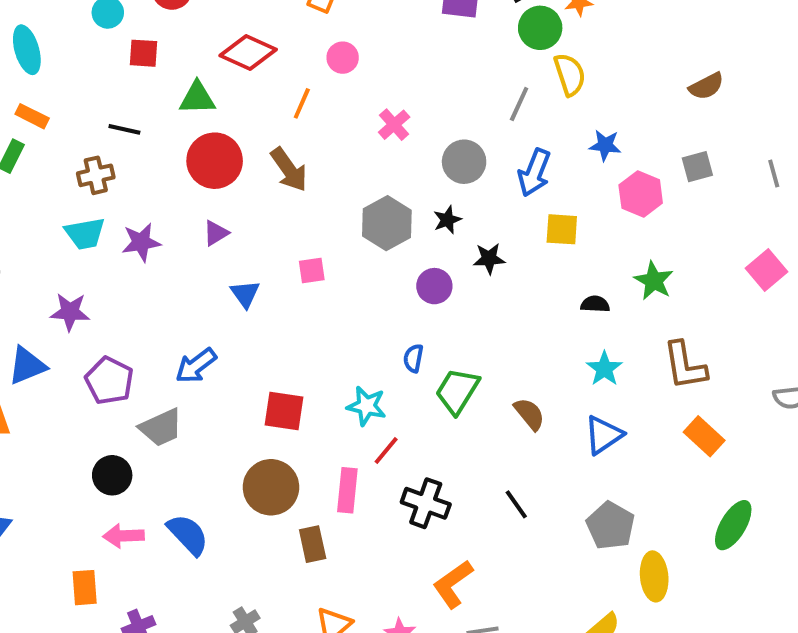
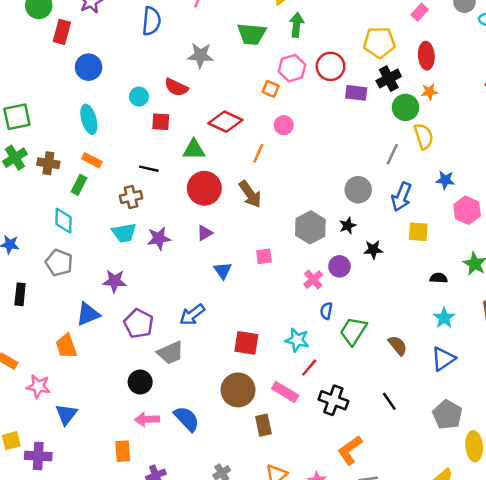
pink cross: (394, 125) -> (313, 280), moved
pink rectangle: (347, 490) -> (285, 392), turned -65

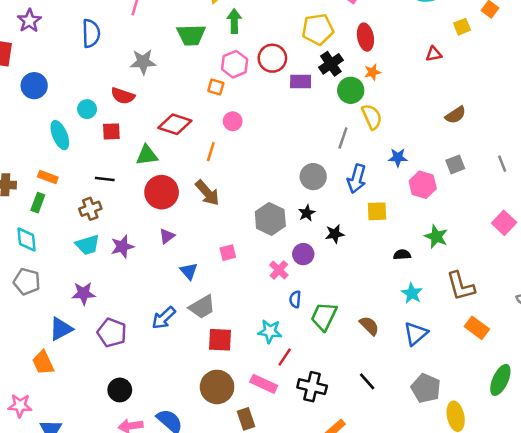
cyan ellipse: (89, 119) -> (60, 135), moved
gray trapezoid: (170, 353) -> (202, 307), moved

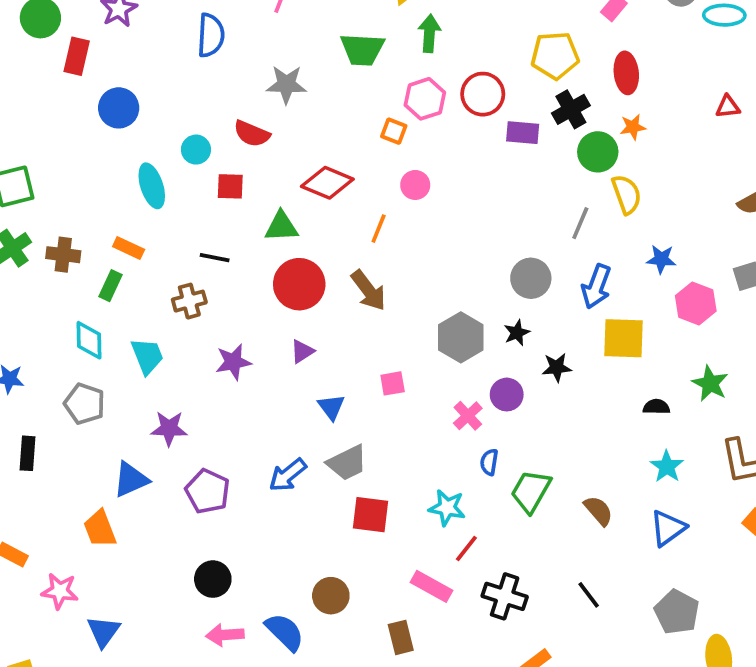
yellow square: (377, 211) -> (623, 338), size x1.4
cyan trapezoid: (88, 245) -> (147, 356), moved, turned -100
brown circle: (217, 387) -> (331, 596), moved, size x0.7

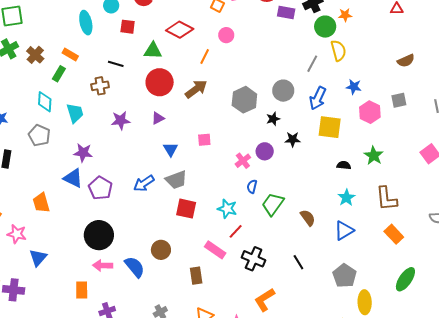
brown cross: (63, 255) -> (35, 55), turned 30
brown arrow: (368, 290) -> (196, 89), turned -95
gray hexagon: (461, 337) -> (244, 100), moved
blue triangle: (131, 480) -> (73, 178), moved, turned 45
black circle: (213, 579) -> (99, 235), size x1.5

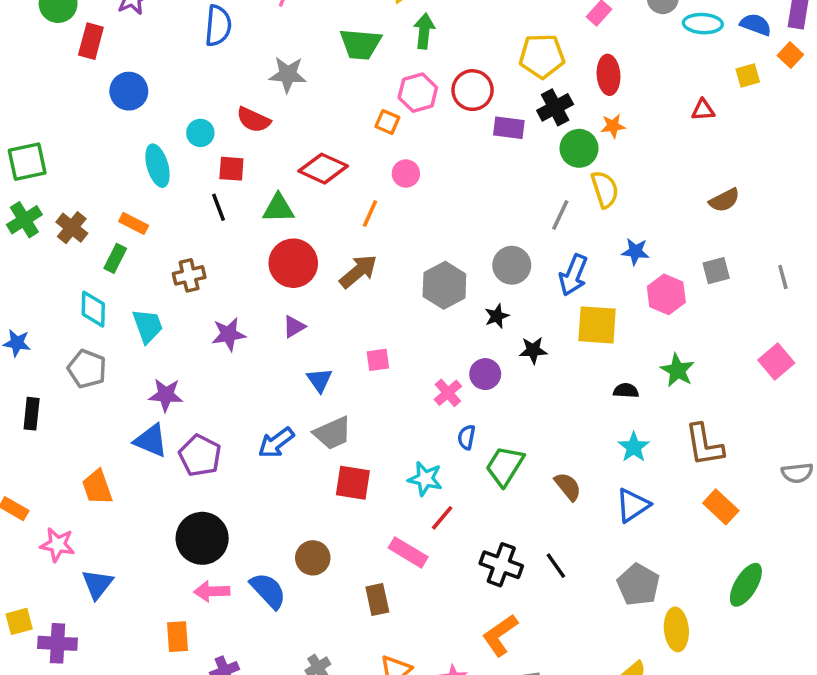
black line: (116, 64) -> (218, 207), moved, turned 56
black cross: (254, 259) -> (501, 565), moved

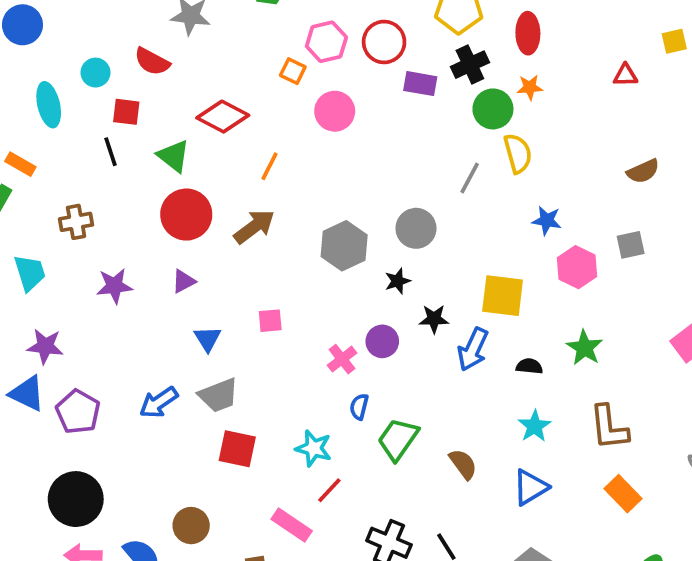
pink circle: (406, 174) -> (335, 111), moved, size x1.4
green triangle: (278, 208) -> (174, 156), turned 36
blue arrow: (573, 275) -> (473, 349), moved

